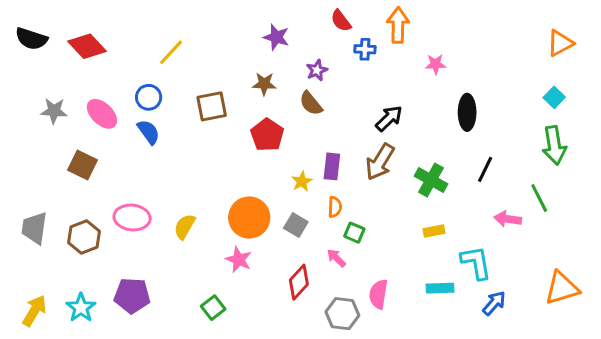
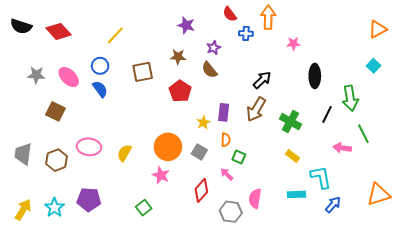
green arrow: (554, 145) -> (350, 98), moved
yellow rectangle: (434, 231) -> (293, 156), turned 48

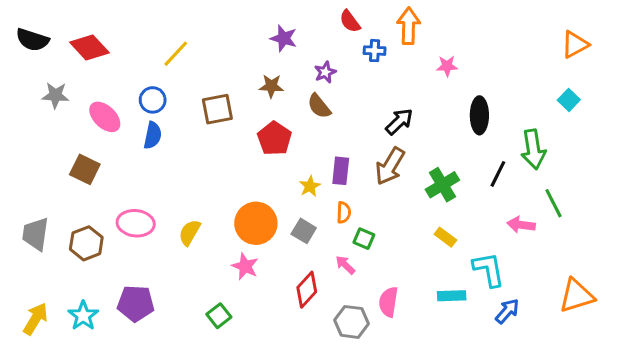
gray star: (36, 75) -> (55, 95), moved
blue semicircle: (100, 89) -> (153, 135), turned 48
green cross: (290, 122) -> (442, 185), turned 30

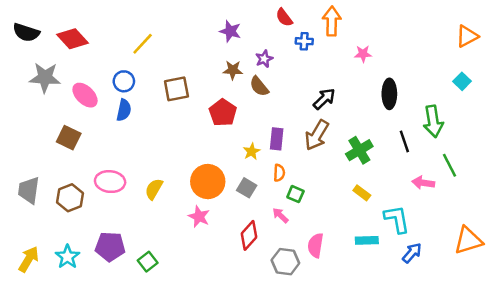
brown star: (271, 86) -> (233, 70), moved
gray star: (55, 95) -> (45, 78), size x1.4
black line: (498, 174) -> (404, 141), turned -45
green square: (219, 316) -> (148, 262), moved

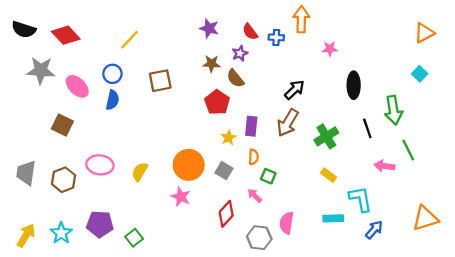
red semicircle: (284, 17) -> (250, 32), moved
red pentagon: (223, 113) -> (217, 102), moved

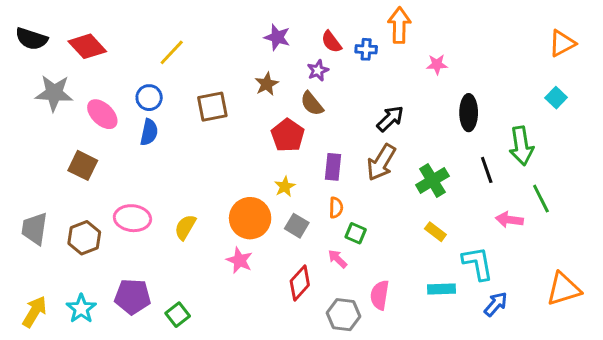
brown star: (211, 64) -> (267, 84), moved, turned -30
yellow star: (228, 138) -> (285, 187), moved

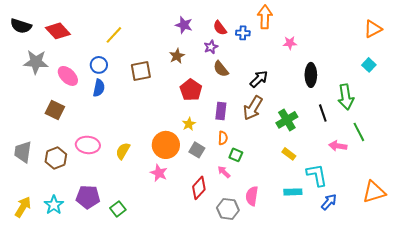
brown semicircle: (312, 104) -> (221, 69), moved

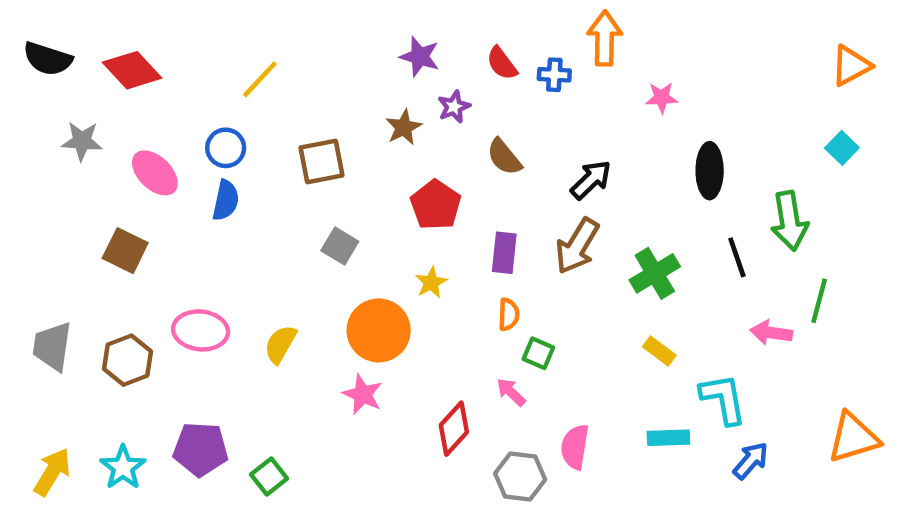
purple star: (211, 47) -> (454, 107), moved
gray star: (36, 62) -> (82, 141), size x0.7
green line: (359, 132) -> (819, 301), turned 42
gray square: (197, 150) -> (340, 246), moved

